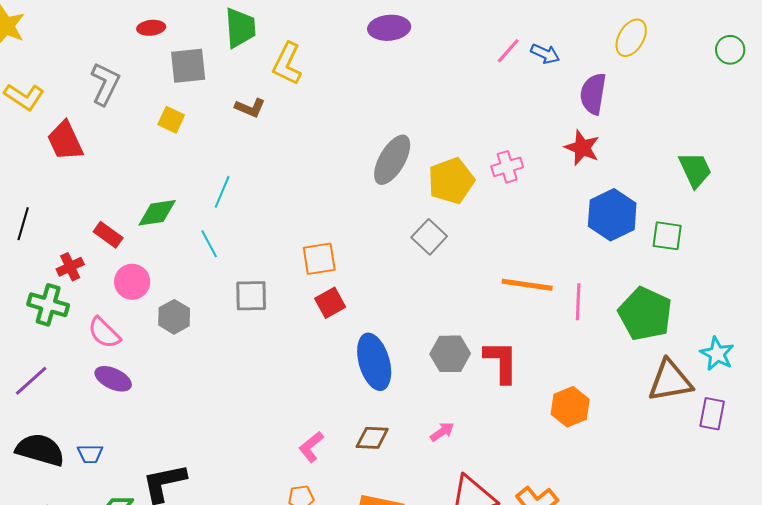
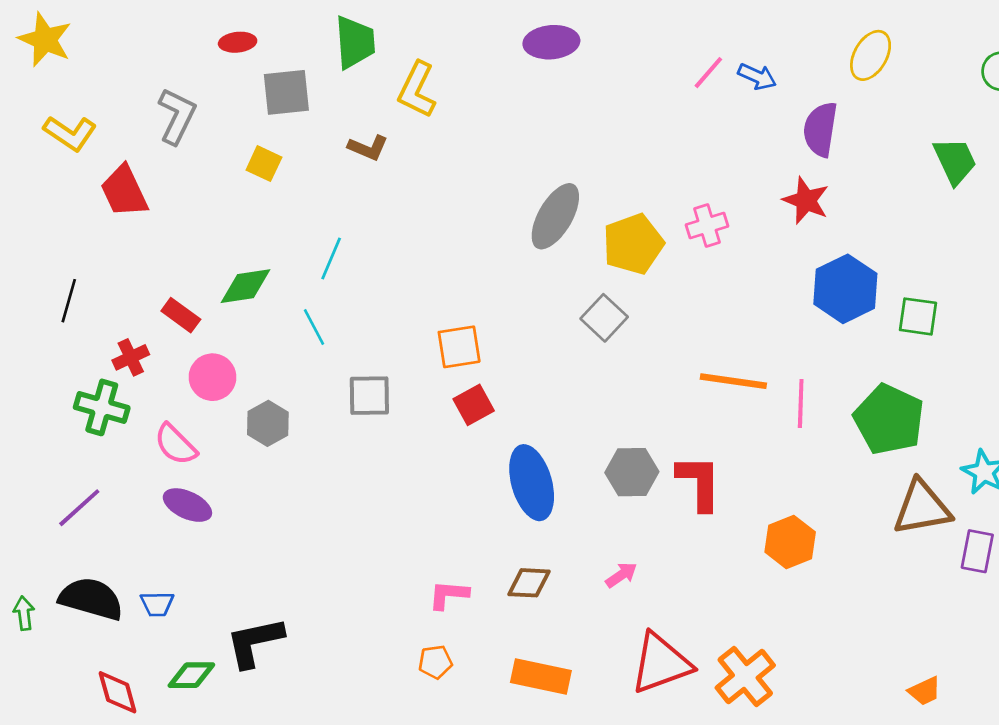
green trapezoid: (695, 170) -> (955, 161), moved
pink L-shape: (311, 447) -> (449, 595), turned 44

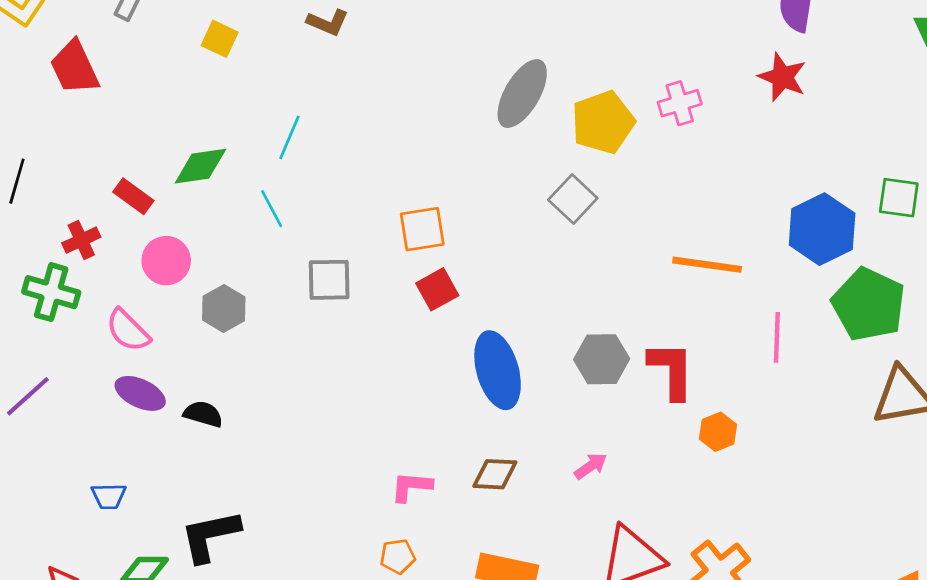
blue hexagon: (845, 289) -> (822, 229), moved
pink line: (801, 404) -> (777, 337), moved
orange hexagon: (790, 542) -> (718, 432), moved, size x0.7
black semicircle: (91, 599) -> (203, 414), moved, size x0.6

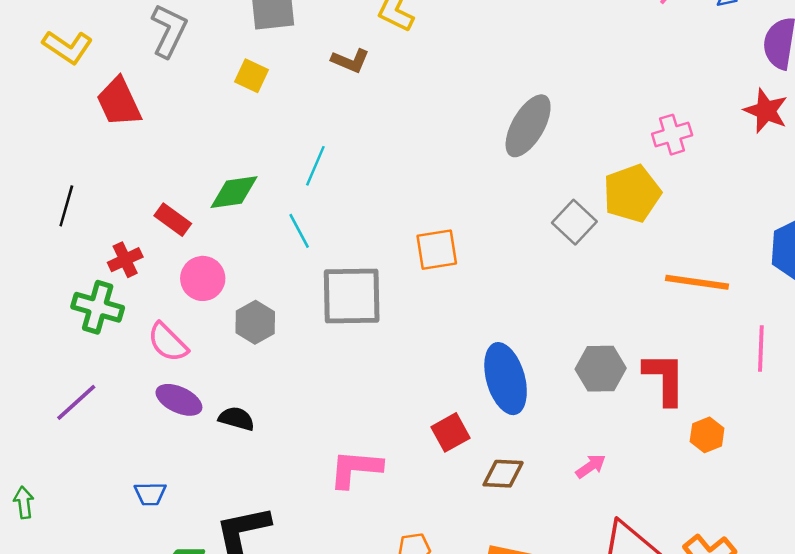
yellow pentagon: (603, 122) -> (632, 193), moved
gray square: (329, 280) -> (352, 296), size x1.5
red square: (437, 289) -> (451, 432), moved
pink L-shape: (411, 487) -> (355, 469), moved, size x1.4

